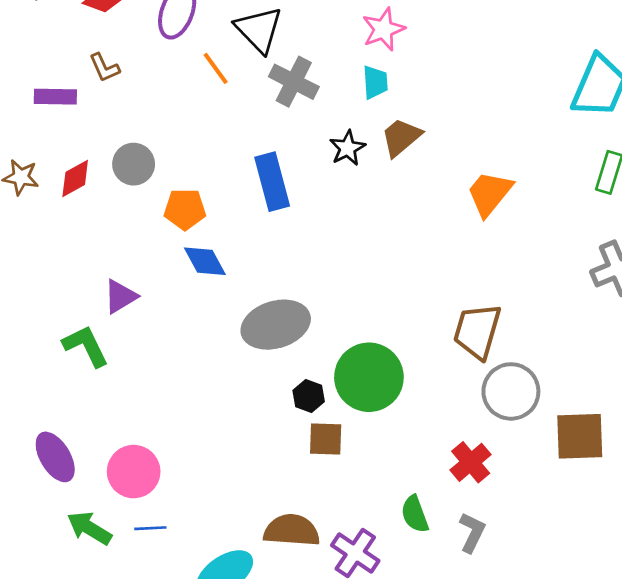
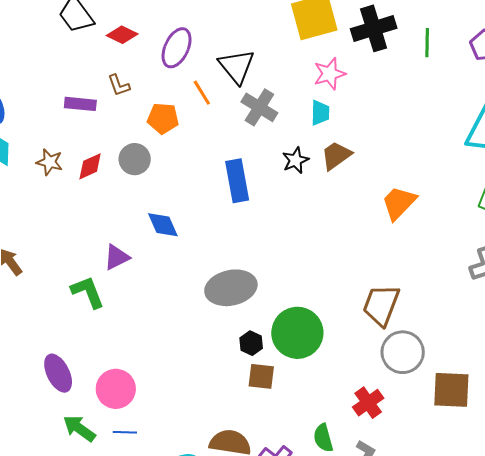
orange pentagon: (185, 209) -> (163, 118), moved
blue diamond: (205, 261) -> (163, 225), moved

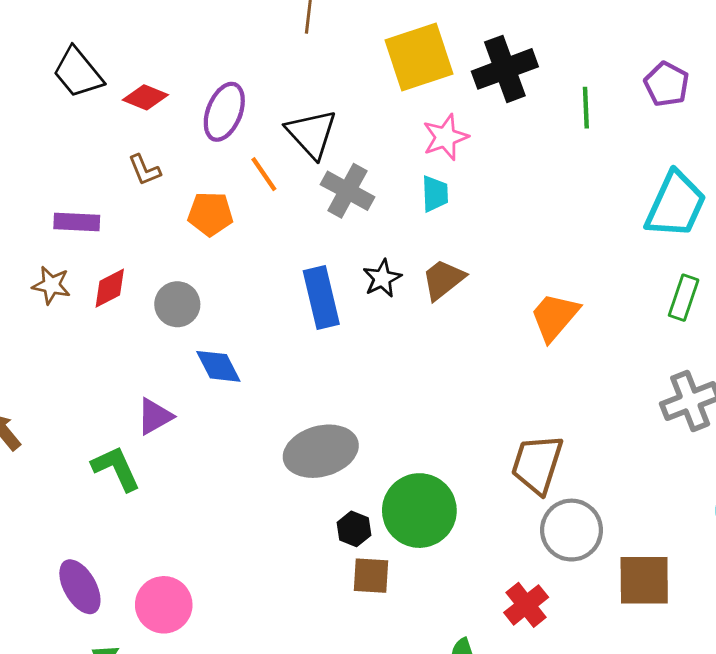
green line: (427, 43) -> (586, 108), moved
purple rectangle: (80, 104) -> (77, 222), moved
brown trapezoid: (336, 155) -> (443, 279), moved
gray circle: (135, 159) -> (177, 304), moved
black star: (295, 160) -> (382, 278), moved

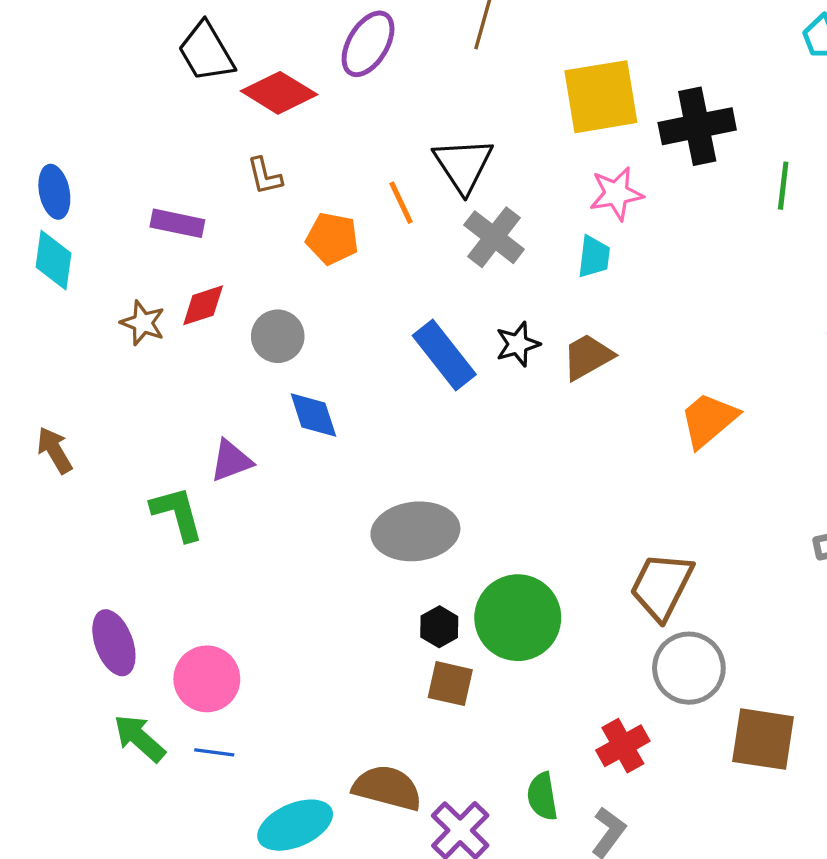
red diamond: (145, 97) -> (279, 93), size x1.4
purple ellipse: (224, 112) -> (368, 44), moved
brown star: (51, 285) -> (143, 323), moved
blue rectangle: (321, 297) -> (444, 355), turned -34

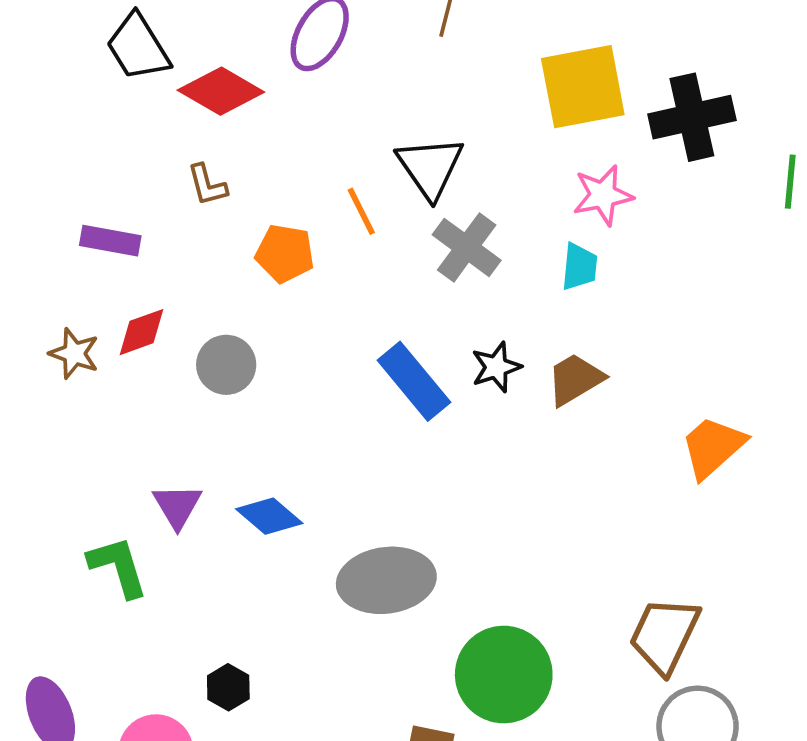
blue diamond: (313, 415) -> (269, 516), moved, turned -30
purple triangle: (231, 461) -> (177, 506), turned -39
black hexagon: (439, 627) -> (228, 687), moved

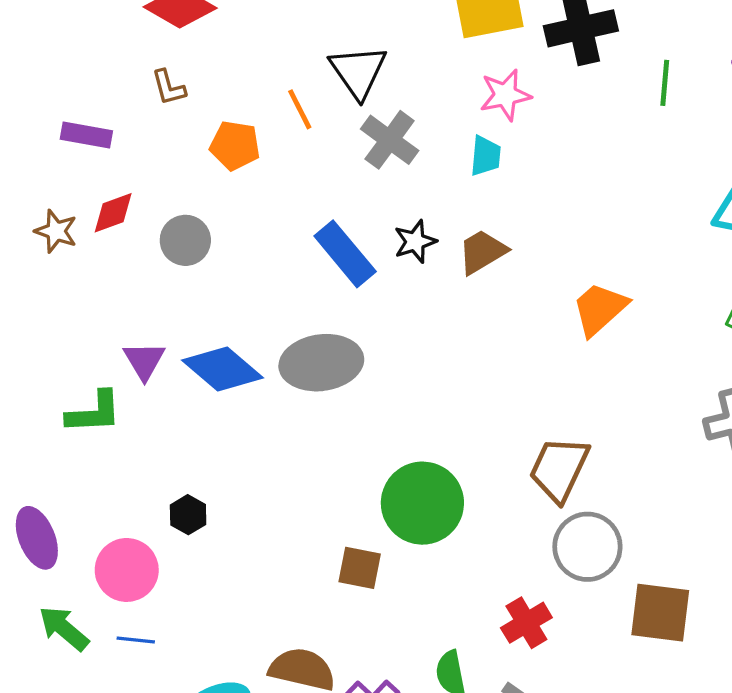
blue diamond: (269, 516) -> (222, 369), size x1.4
green L-shape: (118, 567) -> (94, 413), turned 104
gray ellipse: (386, 580) -> (321, 363), moved

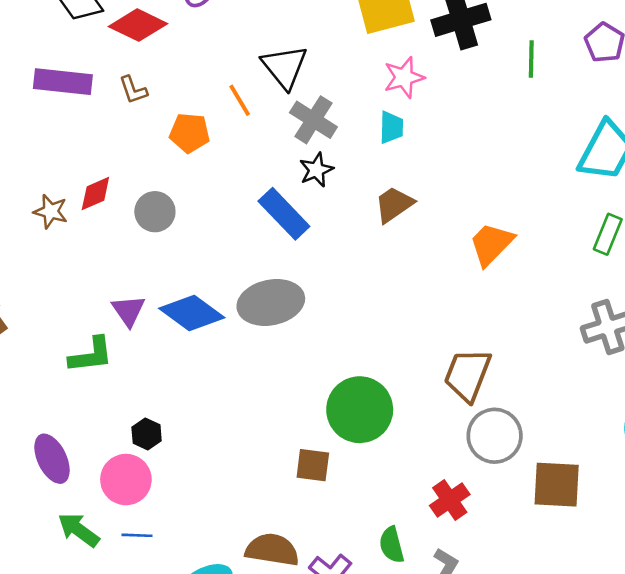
purple rectangle: (86, 135) -> (63, 82), moved, size x1.4
black star: (415, 242) -> (316, 170), moved
black hexagon: (188, 515) -> (147, 434), moved

